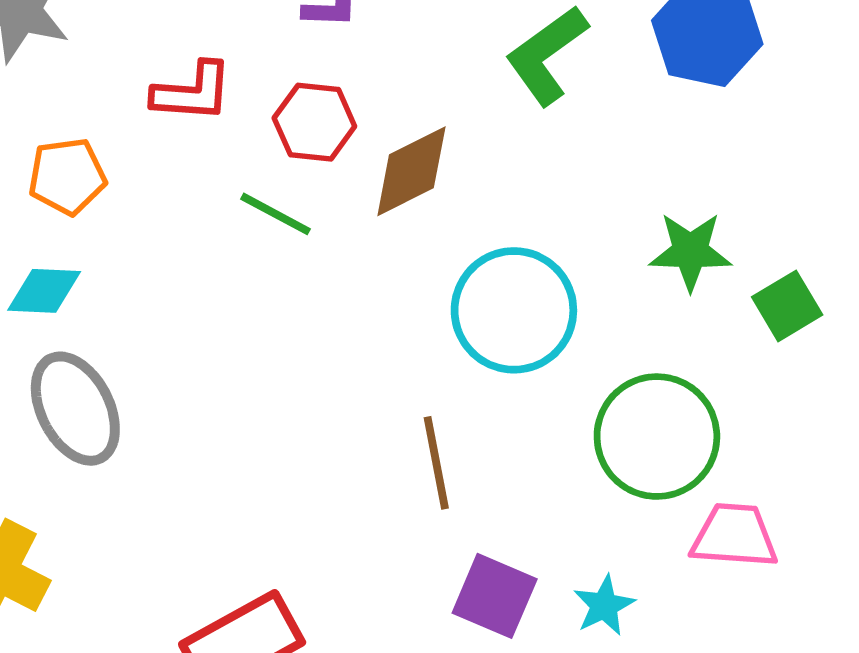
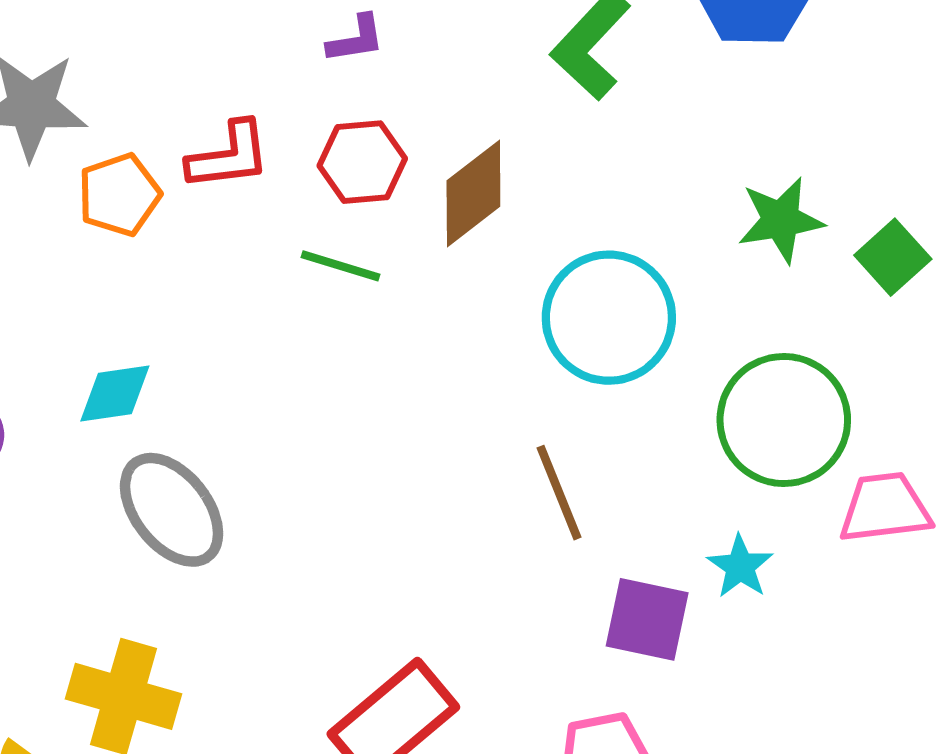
orange pentagon: (67, 176) -> (119, 195), moved
cyan star: (604, 606) -> (740, 567), moved

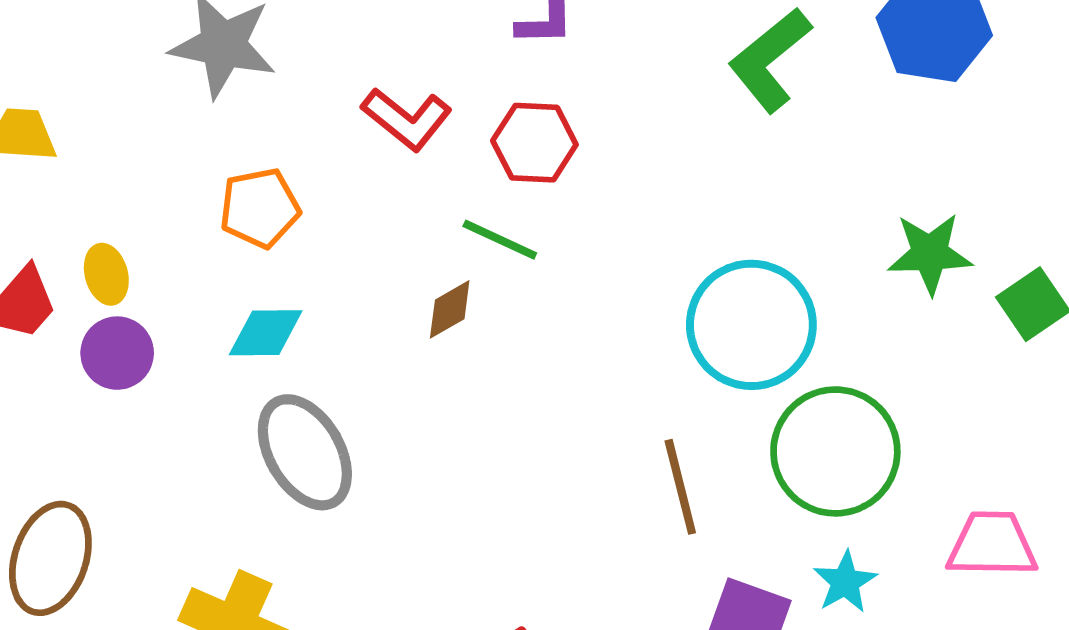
red L-shape: (229, 156) -> (407, 119), turned 38
brown diamond: (473, 194) -> (450, 309), moved, size x0.6
orange pentagon: (119, 195) -> (260, 208), moved
green circle: (784, 420) -> (835, 451), moved

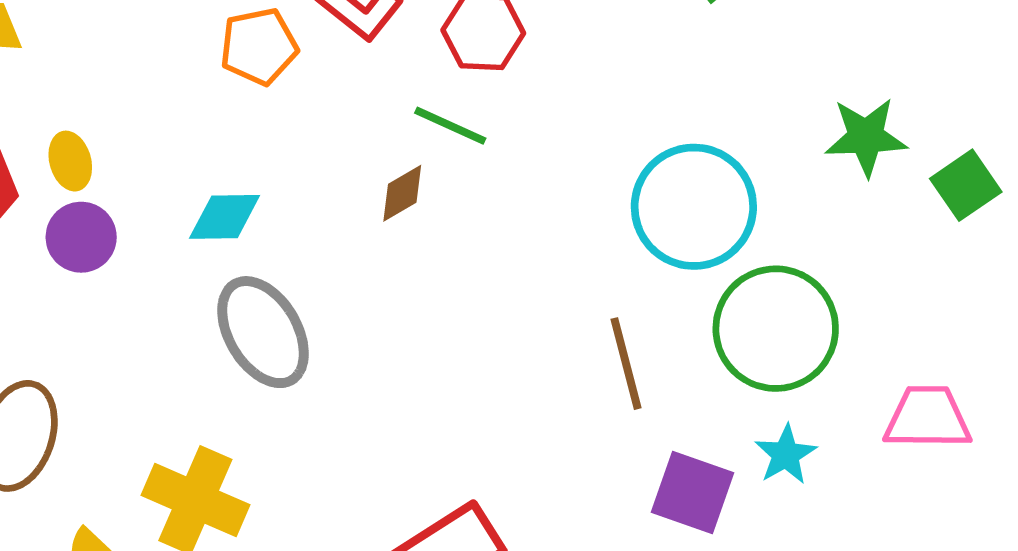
orange pentagon: (260, 208) -> (259, 46), moved

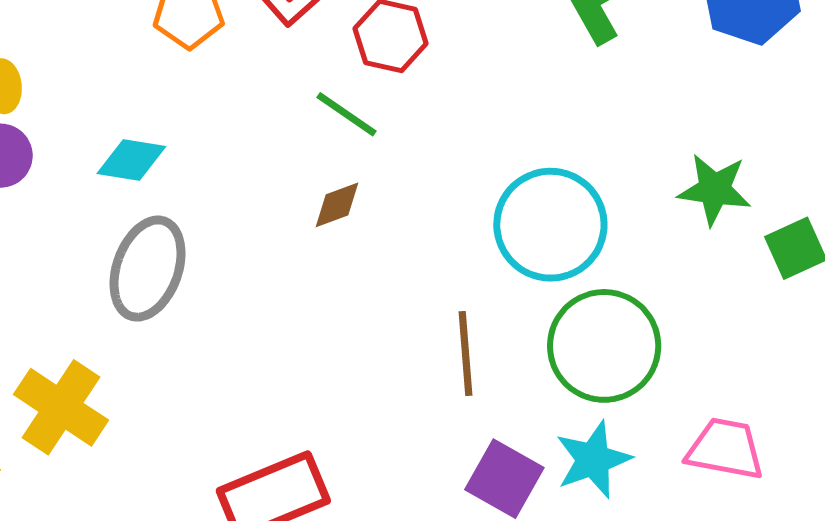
brown diamond: (402, 193) -> (337, 205), moved
gray ellipse: (263, 332) -> (148, 269), turned 40
cyan star: (786, 455) -> (593, 460), size x1.4

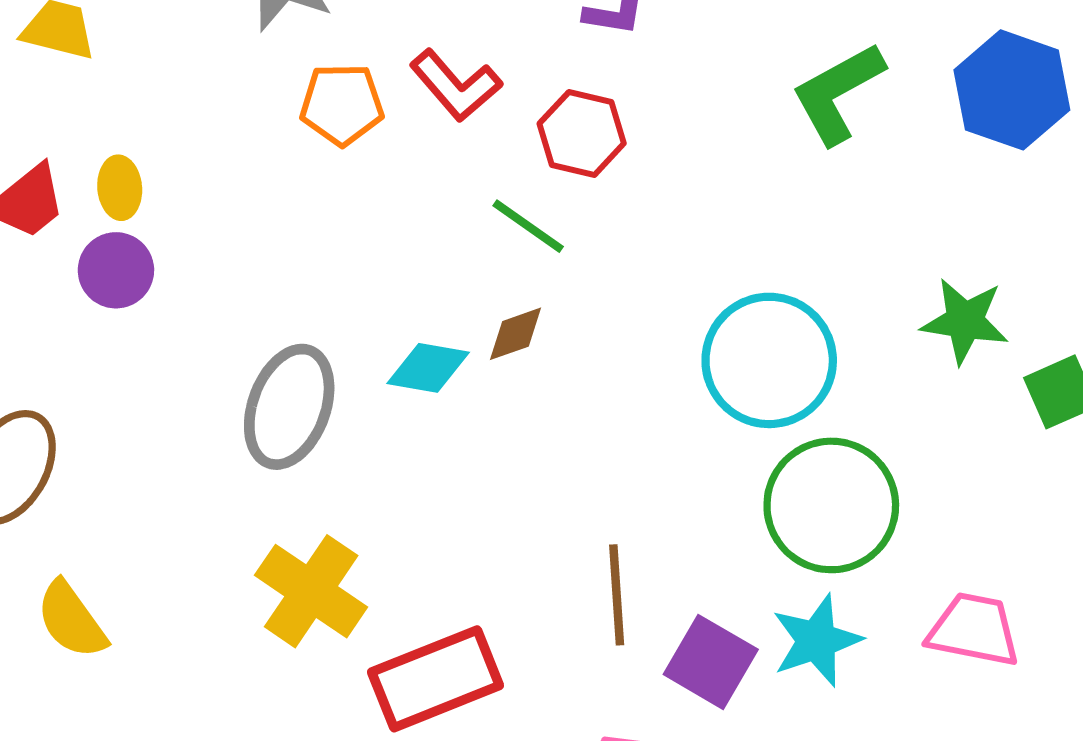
cyan diamond: (131, 160) -> (428, 368), moved
brown line: (465, 354) -> (617, 595), moved
yellow cross: (61, 407) -> (311, 591), moved

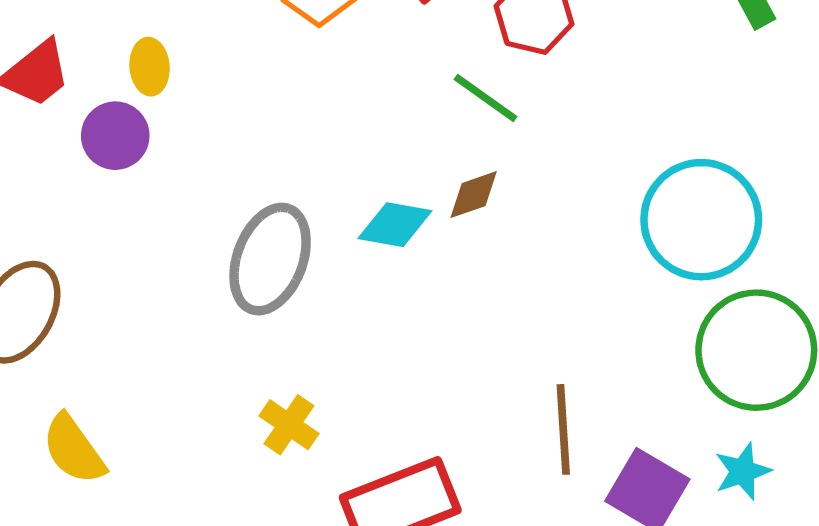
yellow ellipse: (120, 188) -> (150, 67), moved
yellow cross: (311, 591) -> (289, 425), size x0.6
cyan star: (817, 641) -> (743, 471), size x0.7

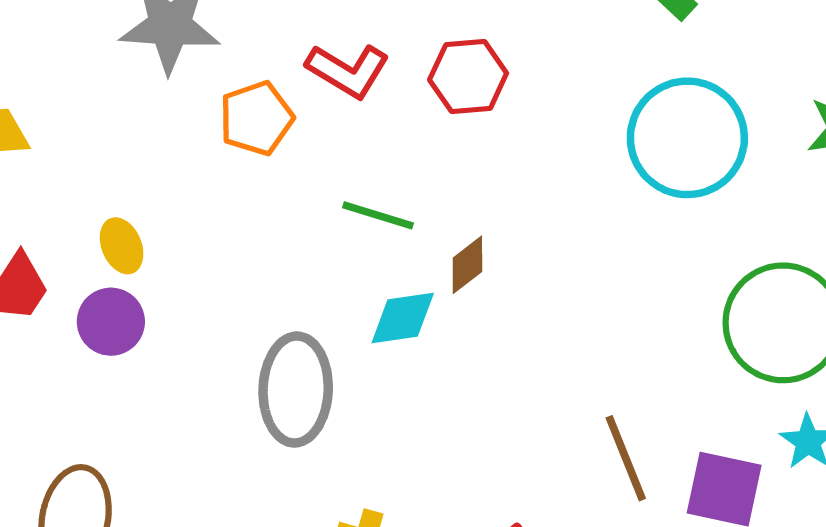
green line: (485, 98) -> (378, 215), moved
cyan circle: (701, 220) -> (687, 138), moved

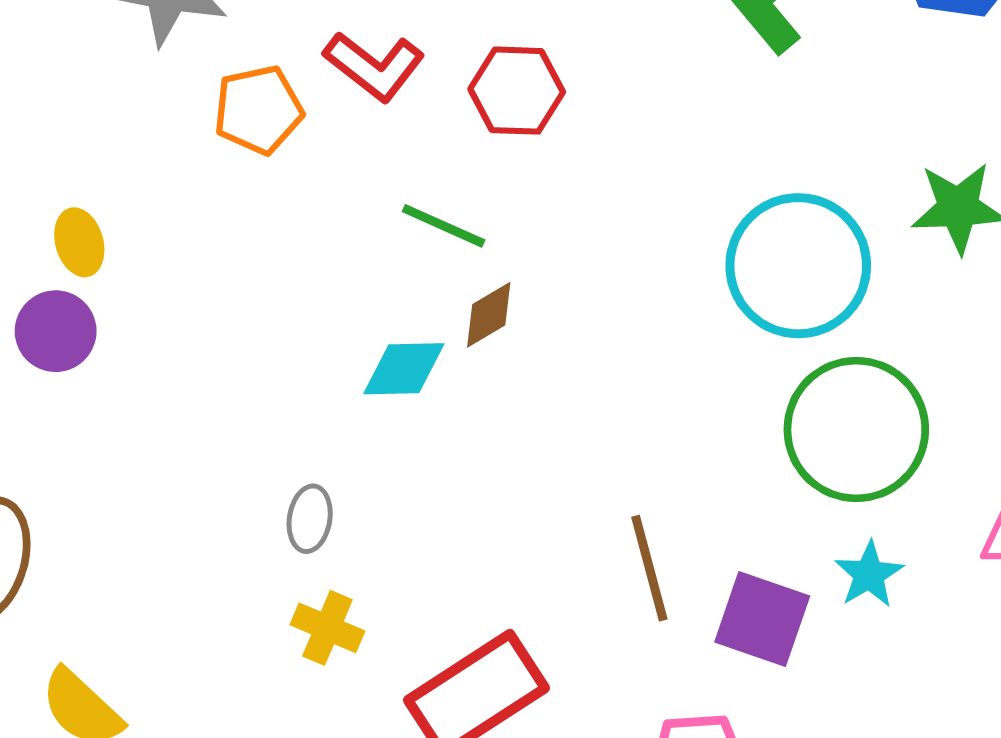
cyan circle: (687, 138) -> (798, 266), moved
green line: (378, 215) -> (444, 226), moved
gray ellipse: (296, 390) -> (310, 519), moved, size x0.5

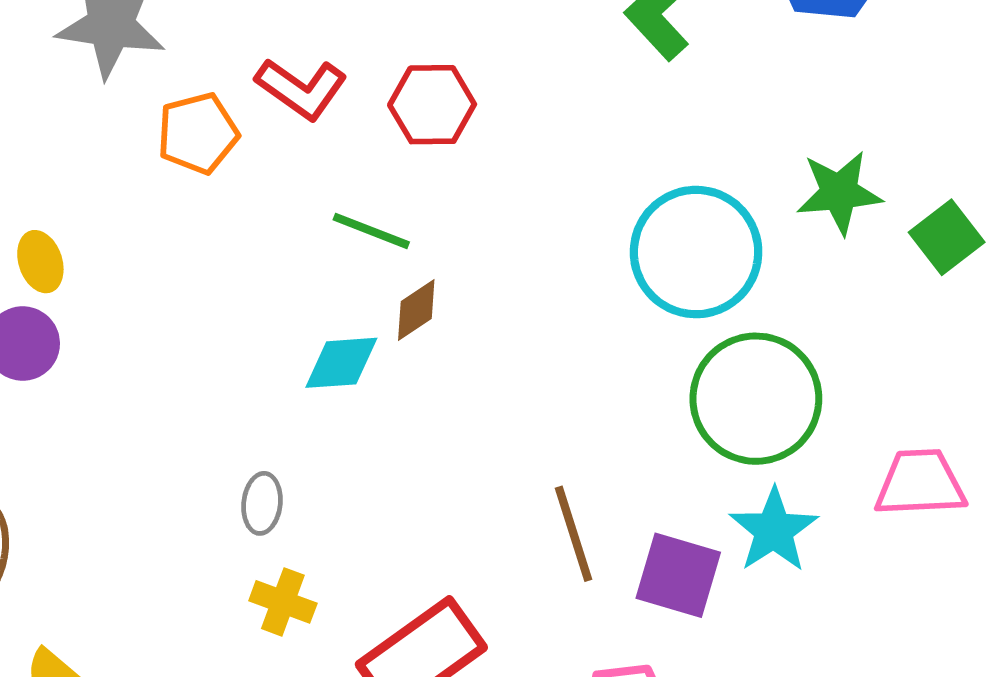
cyan star: (869, 574) -> (774, 530), size x1.4

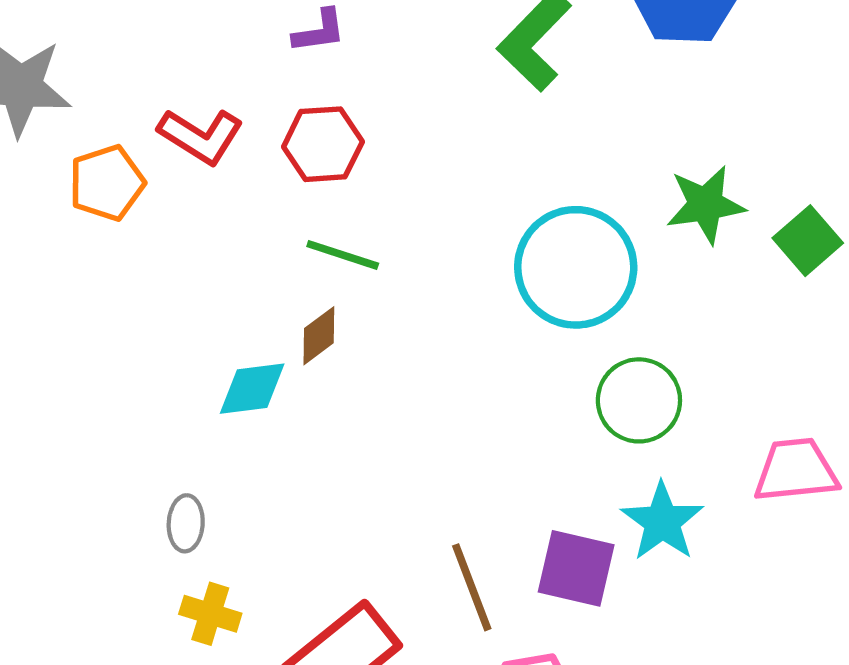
green line: (371, 231) -> (343, 255), moved
green circle: (756, 399) -> (639, 400), size x0.7
brown line: (573, 534) -> (472, 587), moved

